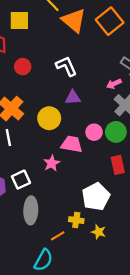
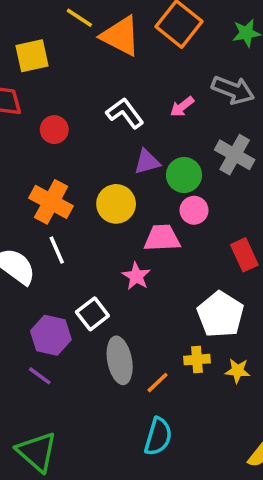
pink arrow: (114, 84) -> (182, 107), moved
green circle: (116, 132) -> (184, 175), moved
orange line: (58, 236) -> (157, 383), moved

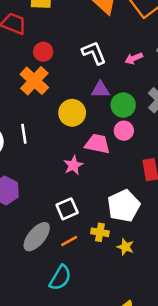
orange cross: (51, 202) -> (34, 81), moved
white square: (92, 314) -> (67, 209), moved
gray ellipse: (120, 360) -> (37, 237), moved, turned 36

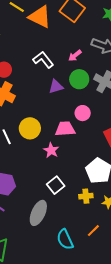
green circle: (123, 105) -> (79, 79), moved
yellow circle: (72, 113) -> (30, 128), moved
orange line: (69, 241) -> (93, 231), moved
cyan semicircle: (60, 278) -> (65, 239), turned 140

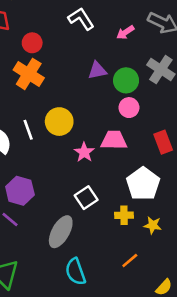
white L-shape: (43, 60) -> (81, 19), moved
green circle: (79, 79) -> (126, 80), moved
pink trapezoid: (65, 129) -> (114, 140), moved
cyan semicircle: (65, 239) -> (76, 272), moved

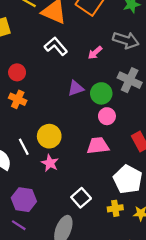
orange cross: (29, 74) -> (18, 99), size x0.7
pink star: (84, 152) -> (50, 163), moved

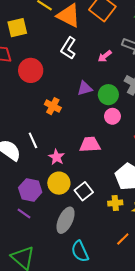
white L-shape: (56, 46) -> (68, 48), turned -110
red circle: (17, 72) -> (31, 70), size x1.5
orange cross: (18, 99) -> (53, 106), moved
yellow circle: (49, 136) -> (59, 183), moved
pink trapezoid: (98, 146) -> (90, 145), moved

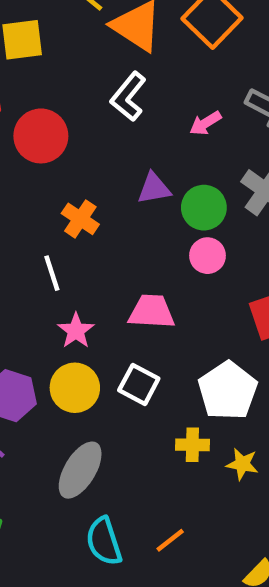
white line: (33, 140) -> (52, 273), moved
white square: (84, 191) -> (139, 384), moved, turned -30
orange line: (123, 239) -> (170, 540), moved

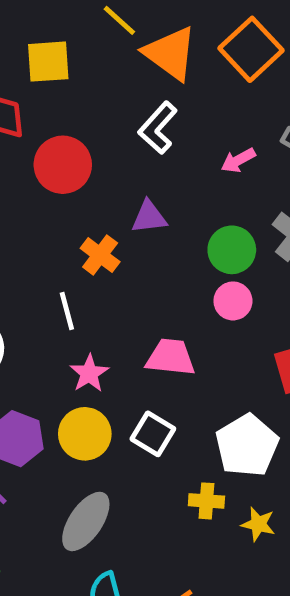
purple triangle: (154, 188) -> (149, 217), moved

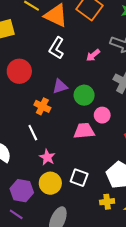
green circle: (232, 250) -> (84, 95), moved
pink trapezoid: (171, 357) -> (84, 131), moved

